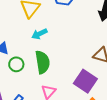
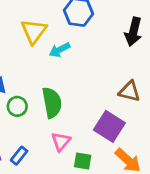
cyan arrow: (39, 34) -> (60, 50), moved

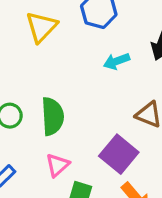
cyan arrow: (60, 50) -> (117, 61), moved

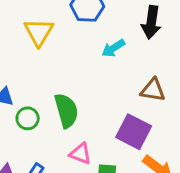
pink triangle: (57, 165) -> (80, 154), turned -45

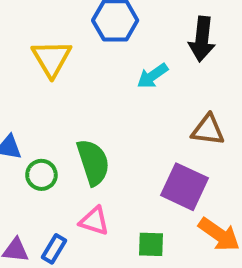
pink triangle: (80, 154) -> (94, 221), moved

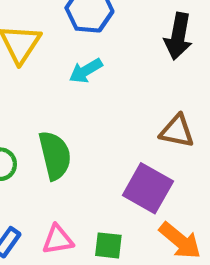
cyan arrow: (152, 76) -> (86, 71), moved
pink triangle: (94, 221) -> (58, 240), moved, turned -32

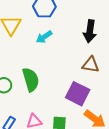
black arrow: (178, 36) -> (90, 31), moved

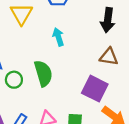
cyan arrow: (44, 37) -> (58, 37), moved, turned 105

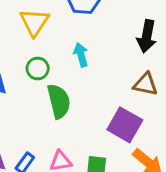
green circle: (14, 80) -> (38, 69), moved

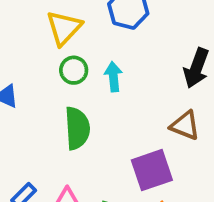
green circle: (38, 69) -> (74, 70), moved
purple square: (125, 125) -> (152, 170), turned 32

